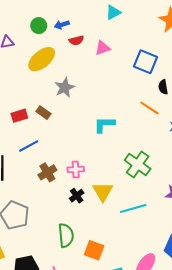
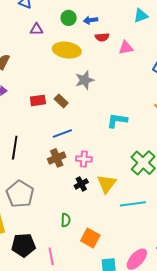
yellow ellipse: (42, 59) -> (67, 50), turned 40
blue line: (29, 146) -> (62, 134), moved
green semicircle: (66, 235) -> (66, 220), size x0.6

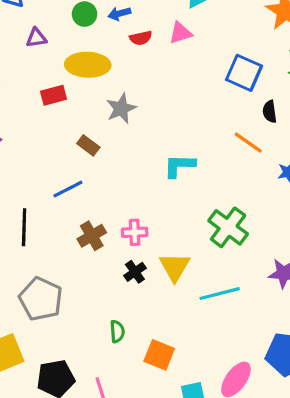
pink triangle: (126, 48) -> (180, 33), moved
red rectangle: (38, 100) -> (53, 95), moved
blue line: (62, 134) -> (68, 189), moved

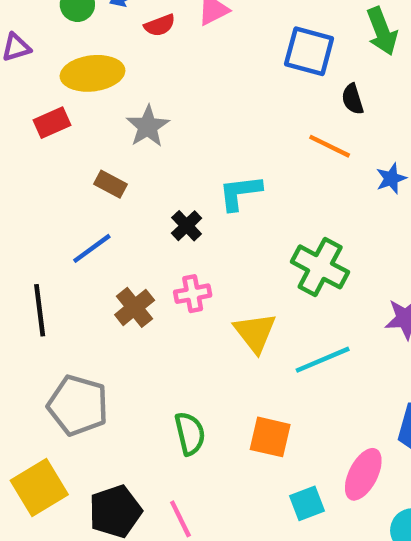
black cross: (135, 272) -> (187, 226), moved
green semicircle: (117, 331) -> (190, 434), size x1.4
orange square: (159, 355) -> (270, 437), moved

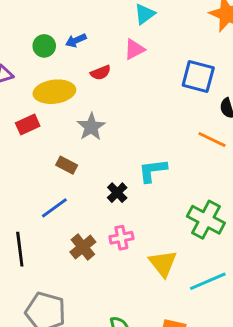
red semicircle: (160, 25) -> (101, 73), moved

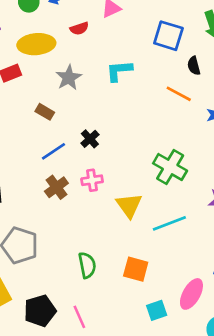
cyan L-shape: (153, 171) -> (119, 71), moved
blue line: (54, 208) -> (53, 151), moved

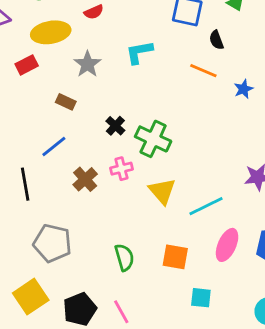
blue line: (53, 151) -> (54, 147), moved
green cross: (170, 167) -> (153, 139), moved
pink ellipse: (191, 294) -> (227, 245), moved
cyan square: (157, 310) -> (201, 298), turned 30

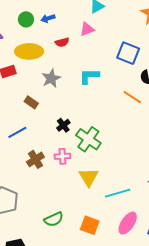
green semicircle: (124, 257) -> (54, 219), turned 72

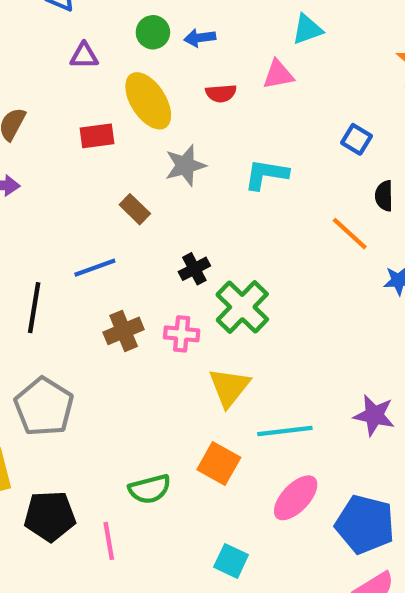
yellow ellipse: (29, 51) -> (148, 101), turned 48
blue square: (128, 53) -> (356, 139), size x0.6
green semicircle: (54, 219) -> (150, 489), moved
orange square: (90, 225) -> (219, 464), moved

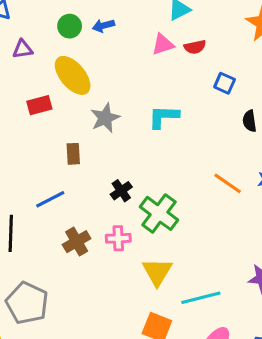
red semicircle: (221, 93) -> (195, 47), moved
brown rectangle: (135, 209) -> (73, 154), turned 50
orange line: (350, 234) -> (228, 183), moved

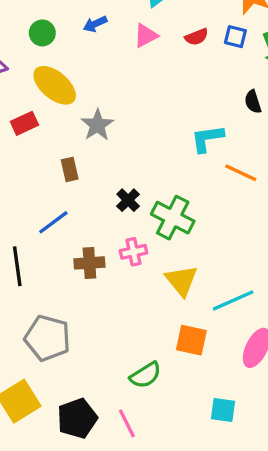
blue arrow: (103, 26) -> (95, 24), moved
red semicircle: (195, 47) -> (197, 37), moved
blue square: (225, 83) -> (235, 37), moved
cyan L-shape: (164, 117) -> (207, 138), moved
brown cross: (77, 242) -> (89, 263), turned 36

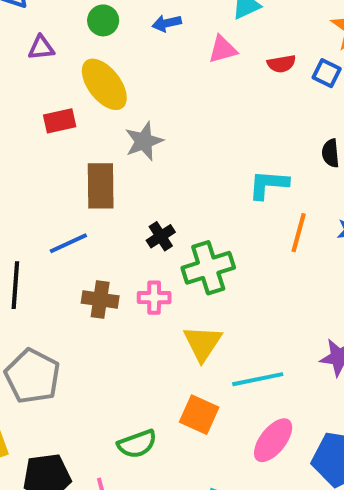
brown rectangle: (70, 169) -> (101, 186), size x1.6
orange line: (241, 173) -> (299, 233), turned 68
green cross: (173, 218) -> (208, 268), turned 33

